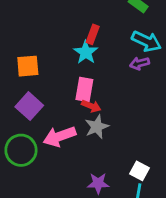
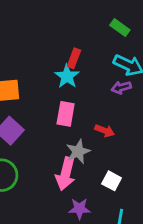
red arrow: (91, 106) -> (105, 131), moved
pink arrow: (60, 136) -> (66, 174), moved, turned -56
white square: (140, 171) -> (112, 181), moved

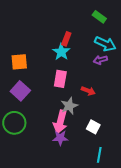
purple star: (80, 209) -> (60, 138), moved

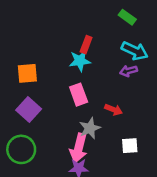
cyan star: (61, 52) -> (80, 61), turned 30
pink rectangle: (60, 79) -> (79, 95), turned -30
white square: (93, 127) -> (130, 146), moved, turned -32

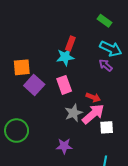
purple arrow: (128, 71) -> (106, 65), turned 56
purple square: (29, 110) -> (34, 85), moved
pink arrow: (79, 148) -> (93, 114), moved, turned -145

